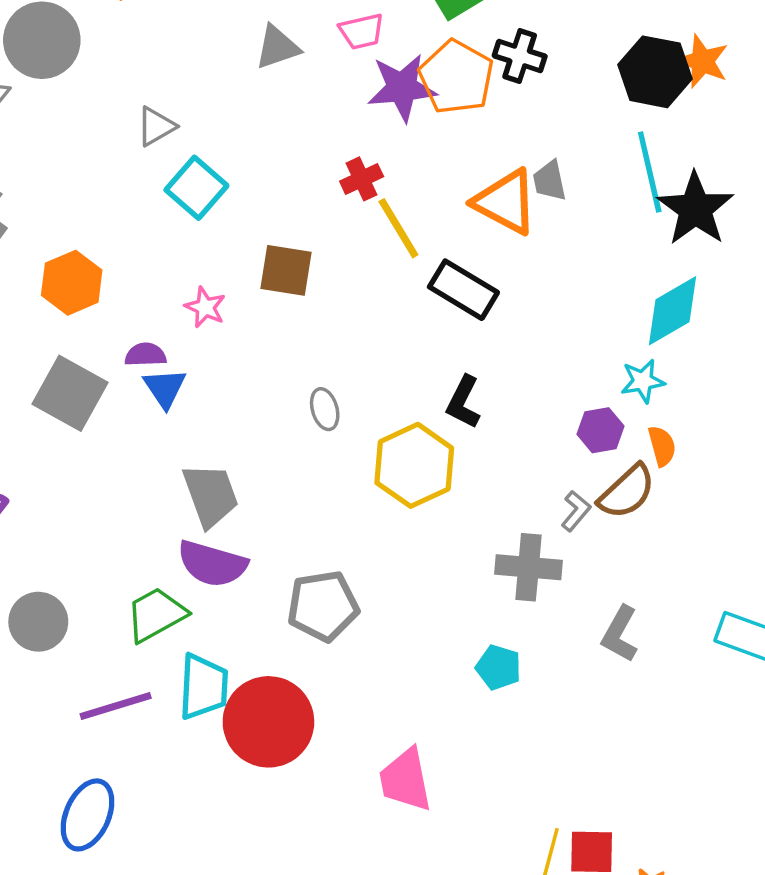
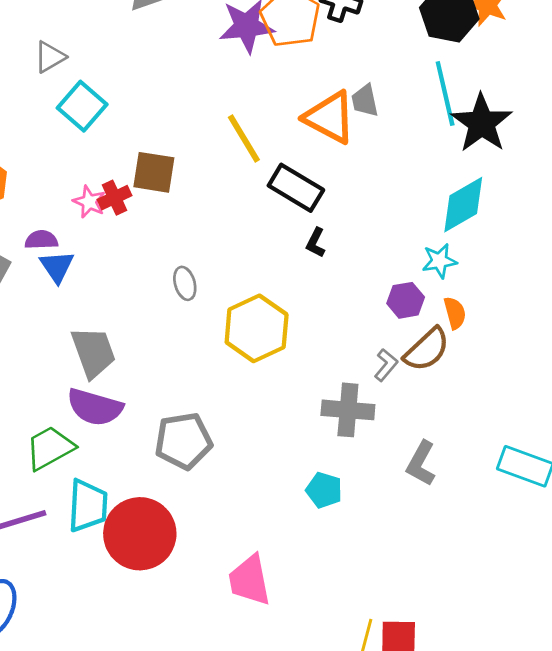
red cross: (362, 179) -> (114, 198), moved
black L-shape: (463, 402) -> (316, 243), moved, size x0.7

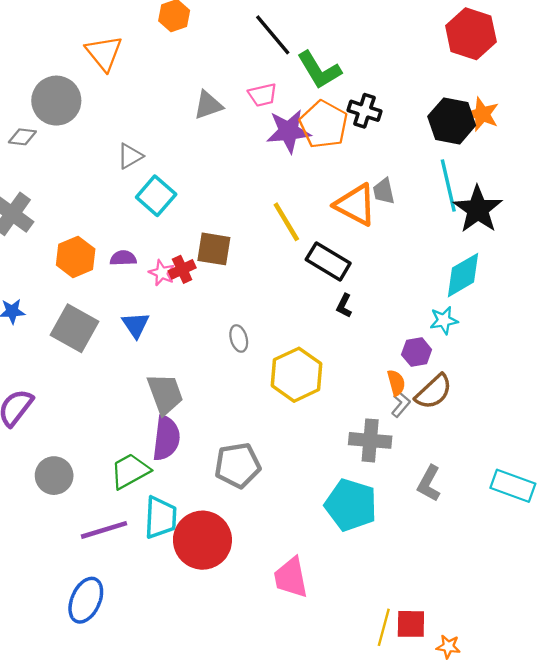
purple semicircle: (41, 240) -> (123, 258), moved
orange semicircle: (455, 313) -> (396, 383), moved
purple semicircle: (95, 407) -> (166, 438), turned -99
cyan pentagon: (324, 490) -> (351, 505), size x1.8

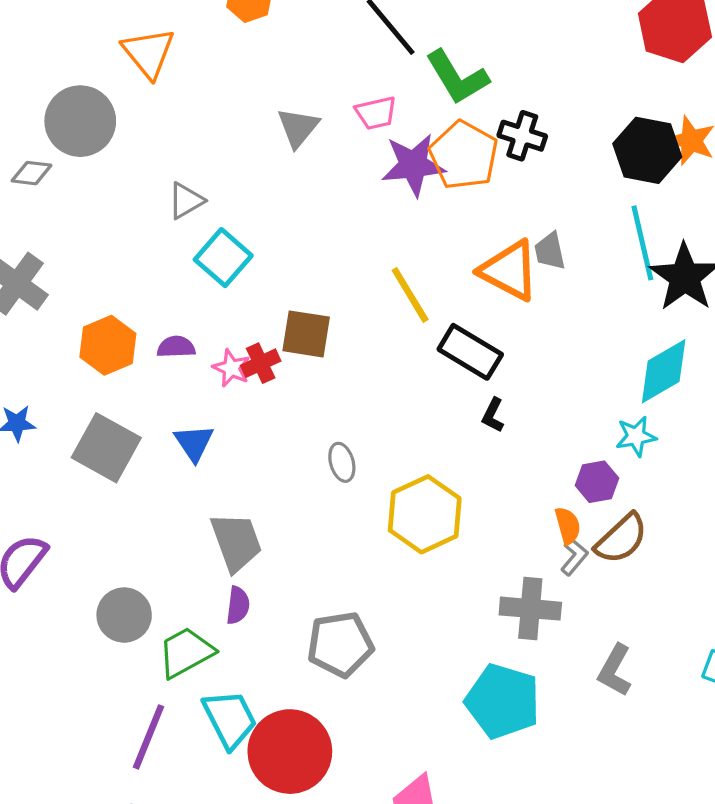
gray triangle: (208, 105) -> (298, 128), turned -32
purple semicircle: (166, 438) -> (238, 605), size x0.6
gray circle: (54, 476) -> (124, 615), moved
cyan trapezoid: (161, 517) -> (230, 719), turned -30
purple line: (104, 530) -> (148, 737), turned -51

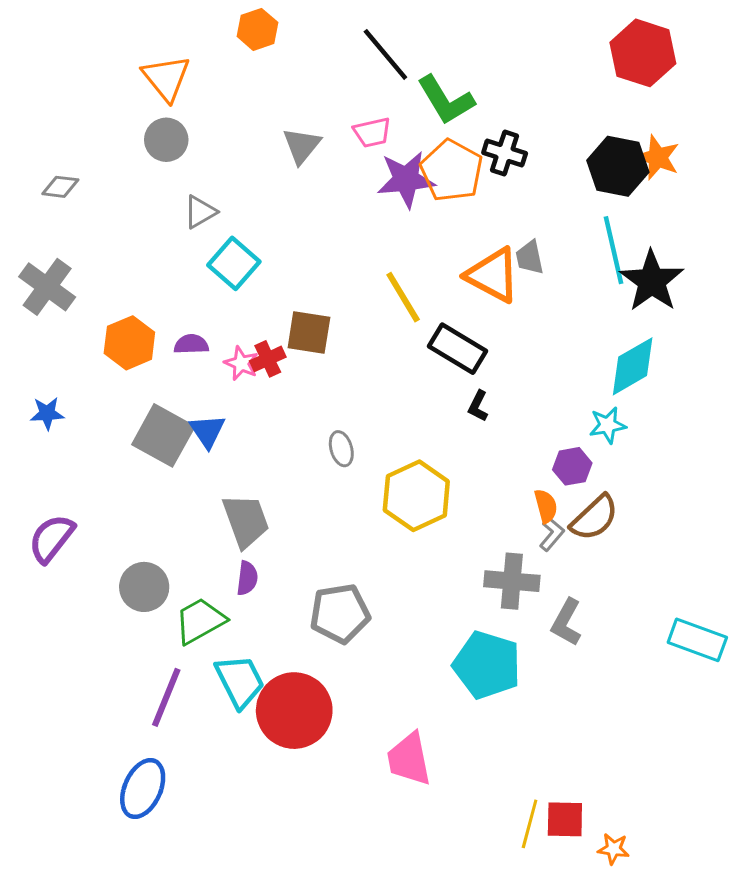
gray circle: (80, 121) -> (166, 140), moved, size x0.7
gray square: (106, 448) -> (163, 435), moved
gray L-shape: (615, 670) -> (566, 622), moved

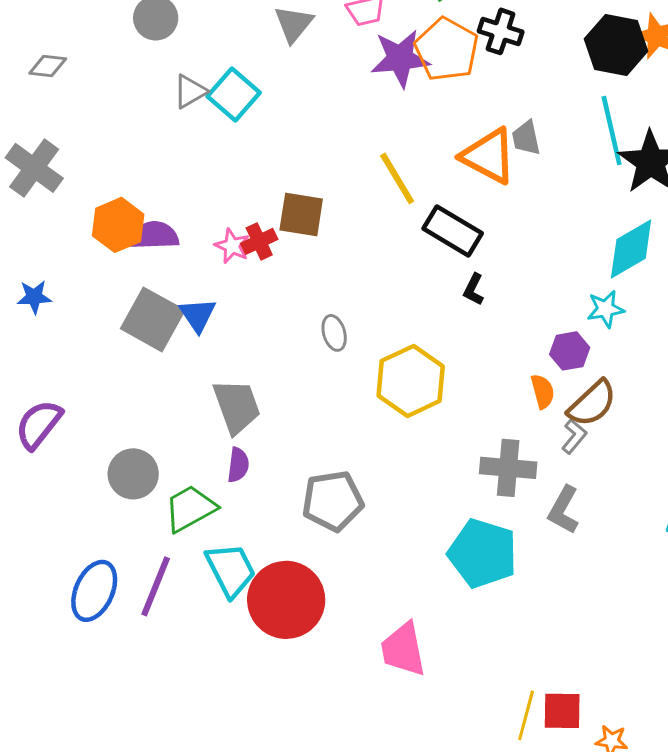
cyan square: (234, 263) -> (234, 94), moved
purple semicircle: (191, 344) -> (154, 235), moved, size x1.4
gray L-shape: (552, 534) -> (574, 436), moved
blue ellipse: (143, 789) -> (94, 591), moved

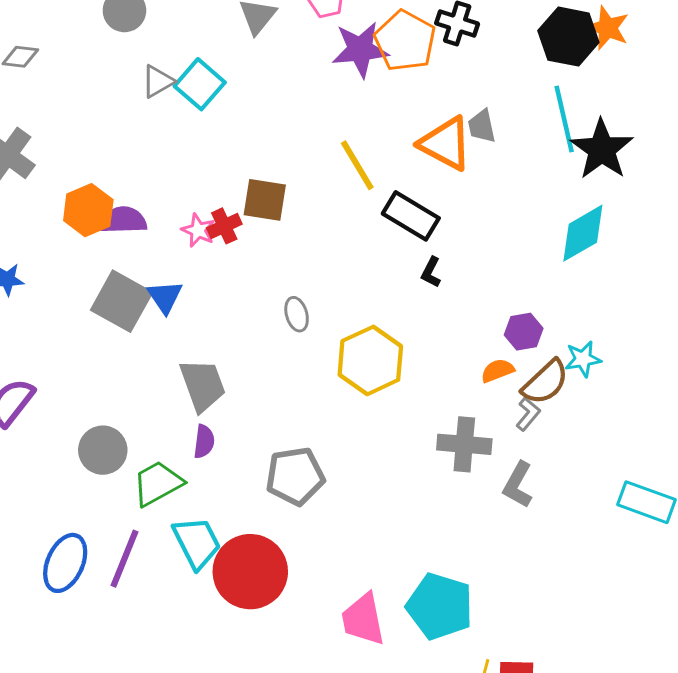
cyan star: (606, 309) -> (583, 359), moved
orange semicircle: (543, 391) -> (498, 371), turned -96
cyan pentagon: (483, 553) -> (440, 606), moved

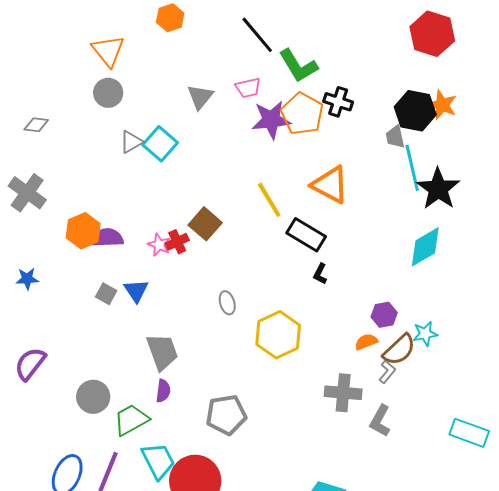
gray trapezoid: (482, 126) -> (395, 137), moved
brown square: (265, 200) -> (205, 224), turned 32
gray square: (122, 301) -> (106, 294), size x0.5

